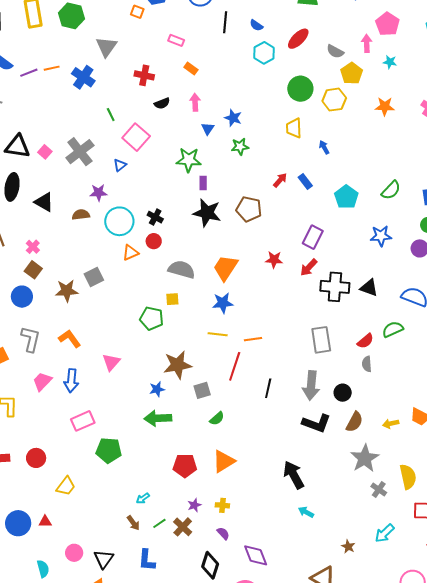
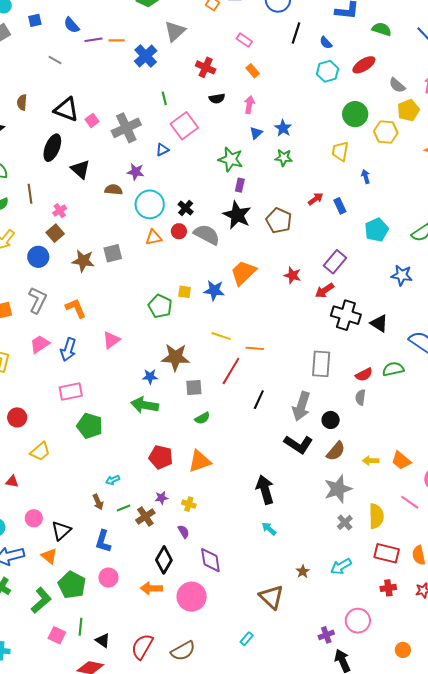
gray semicircle: (182, 269) -> (207, 235), moved
blue star: (223, 303) -> (214, 290), moved

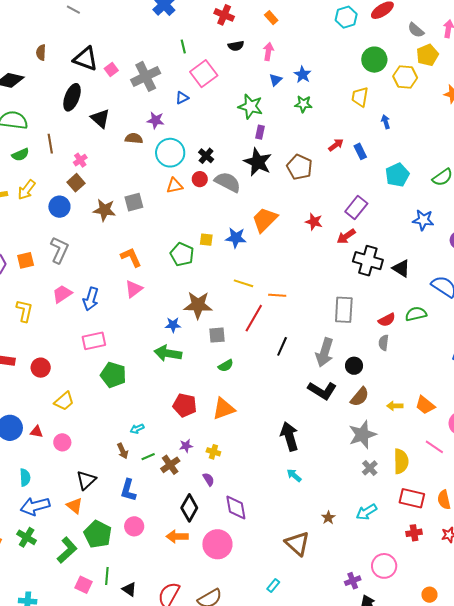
orange L-shape: (76, 308) -> (131, 257), moved
pink circle: (34, 518) -> (62, 442), moved

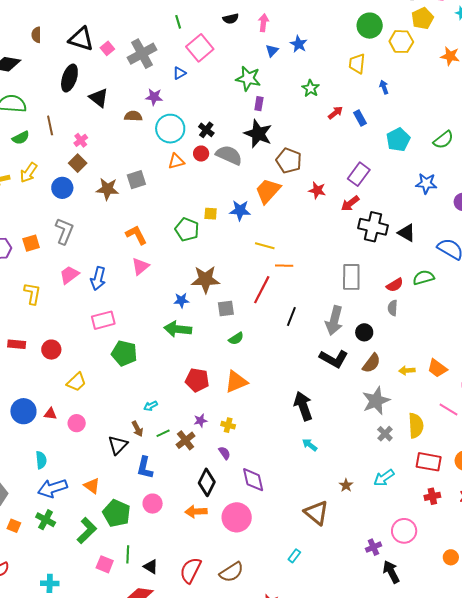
green star: (303, 104) -> (311, 88), moved, turned 30
brown pentagon: (299, 167) -> (289, 161), moved
yellow line: (244, 283) -> (265, 246), moved
black triangle: (86, 480) -> (118, 445), moved

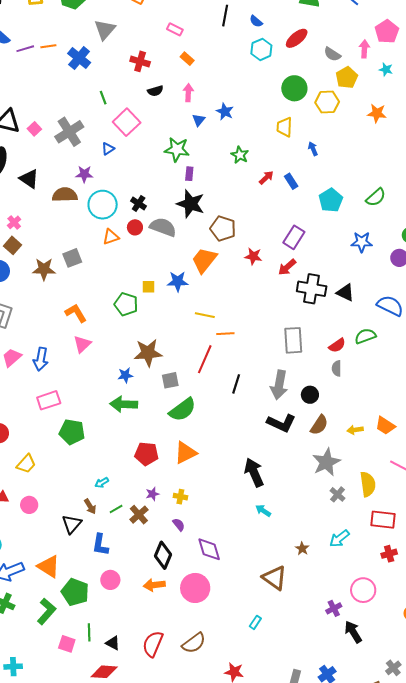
brown semicircle: (133, 116) -> (65, 195), size x1.4
green semicircle: (236, 339) -> (183, 410), size x1.8
orange triangle: (92, 486) -> (49, 566), size x1.4

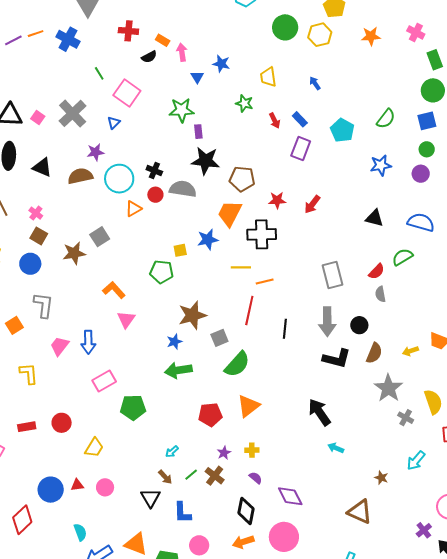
orange rectangle: (187, 59) -> (163, 40), moved
yellow trapezoid: (284, 127) -> (268, 77), moved
red arrow: (266, 178) -> (275, 121), turned 119
purple rectangle: (294, 237) -> (301, 149), moved
black cross: (312, 289) -> (262, 234), moved

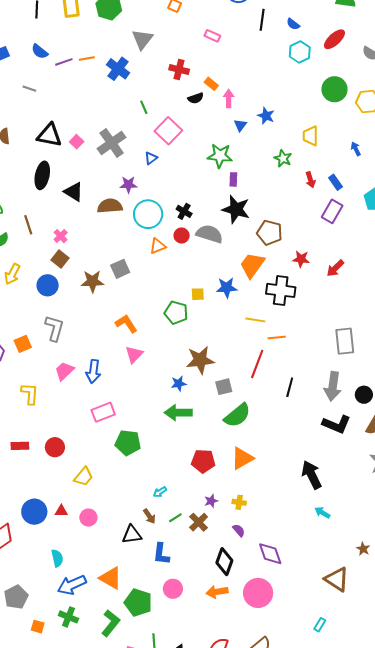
black triangle: (150, 498) -> (132, 535), turned 45

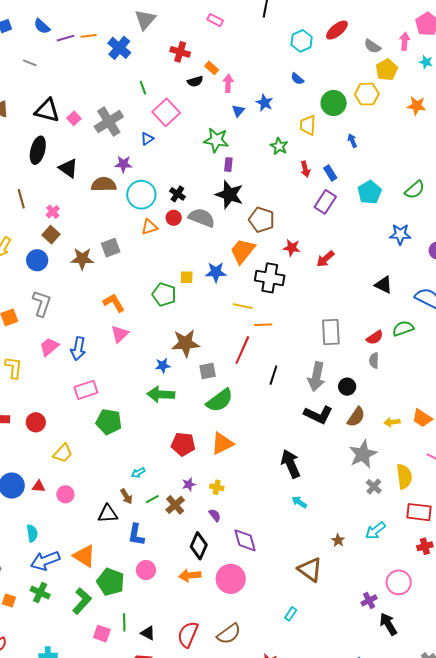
blue semicircle: (293, 24) -> (297, 79), moved
green circle: (334, 89) -> (334, 103), moved

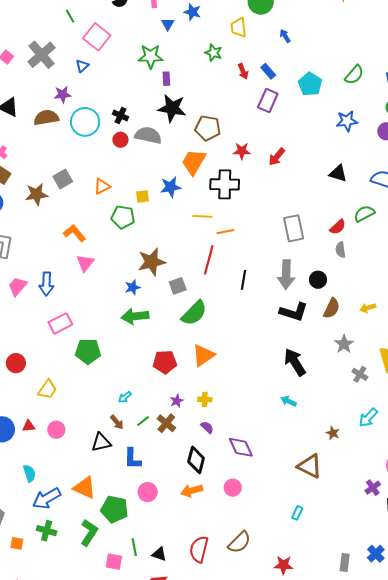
orange triangle: (149, 227) -> (102, 186), moved
gray star: (363, 454) -> (344, 344), size x0.7
black arrow: (291, 464) -> (295, 362), moved
pink circle: (231, 579) -> (233, 488), size x0.6

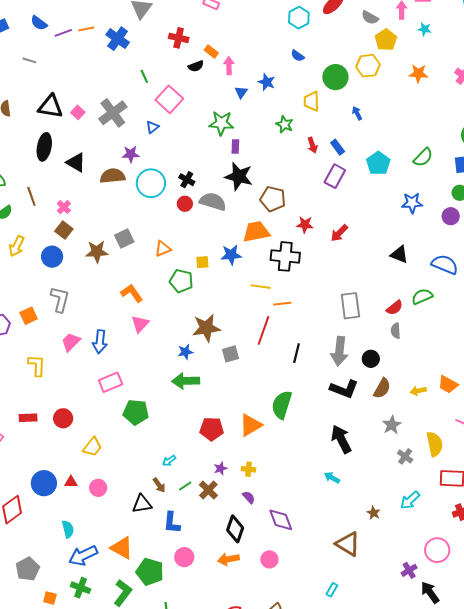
orange trapezoid: (194, 162) -> (256, 232), turned 44
green semicircle: (194, 313) -> (282, 405), moved, turned 148

